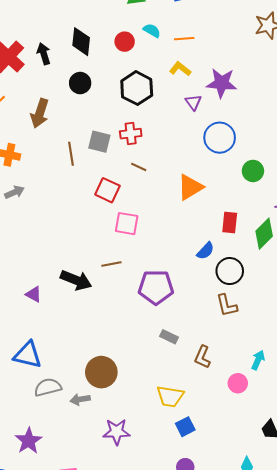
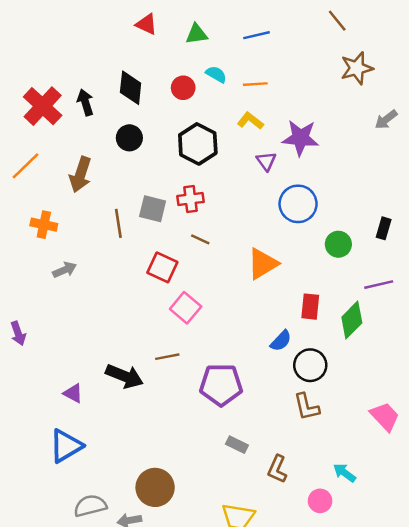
gray arrow: (14, 192) -> (65, 270), moved
pink square: (127, 224) -> (186, 308), turned 30
blue triangle: (28, 355) -> (66, 446), moved, turned -44
cyan arrow: (258, 360) -> (344, 473), turned -78

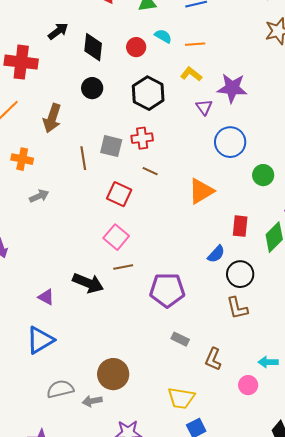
black arrow: (85, 102) -> (58, 31), moved, turned 70
red cross: (43, 106) -> (21, 62), turned -36
pink square: (186, 308) -> (116, 237), moved
cyan arrow: (344, 473) -> (268, 362), turned -36

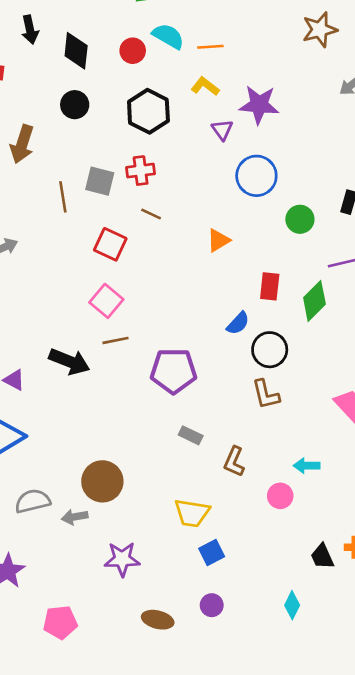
black arrow: (58, 31) -> (30, 30), turned 115
cyan semicircle: (163, 36) -> (168, 36), size x1.4
orange triangle: (201, 191) -> (218, 240), size x0.7

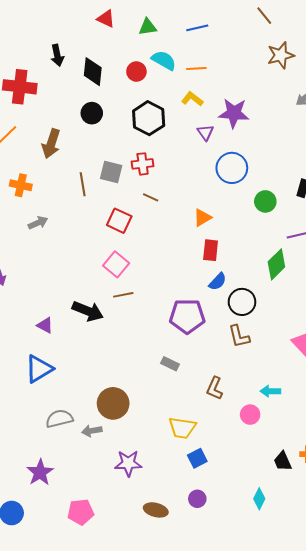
red rectangle: (270, 286) -> (211, 250), moved
purple pentagon: (173, 371) -> (187, 316), moved
gray rectangle: (191, 435) -> (170, 364), moved

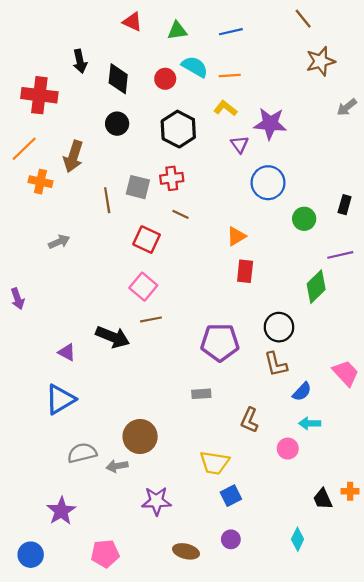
orange cross: (21, 185) -> (40, 182), moved
blue semicircle: (218, 282) -> (302, 392), moved
gray rectangle: (170, 364) -> (201, 394), turned -30

